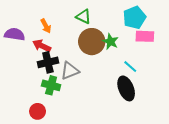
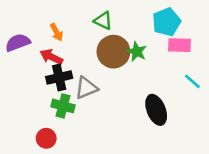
purple semicircle: (15, 34) -> (18, 43), turned -30
cyan line: (130, 67) -> (192, 81), moved

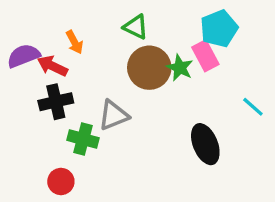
pink rectangle: (179, 45) -> (205, 56), moved, turned 60
red arrow: (51, 57) -> (52, 66), moved
black cross: (59, 77) -> (56, 102), moved

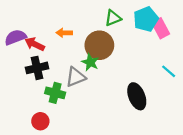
green triangle: (136, 27) -> (113, 18), moved, turned -48
orange arrow: (75, 42) -> (64, 33), moved, turned 119
pink rectangle: (205, 56) -> (161, 28), moved
green star: (180, 68) -> (90, 62), moved

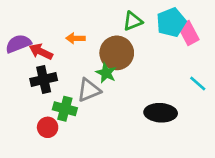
black ellipse: (137, 96) -> (161, 113), turned -65
red circle: (40, 121) -> (48, 127), moved

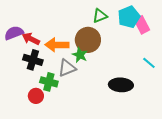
orange arrow: (75, 38) -> (57, 45), moved, size x1.6
black cross: (44, 80) -> (33, 60), turned 30

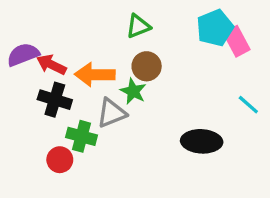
green triangle: (100, 16) -> (138, 26), moved
brown circle: (88, 40) -> (147, 66), size x0.7

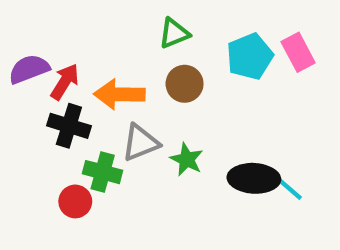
cyan pentagon: (215, 28) -> (250, 56), moved
red arrow: (51, 65) -> (65, 82), turned 96
green star: (133, 91) -> (187, 159), moved
cyan line: (248, 105) -> (290, 189), moved

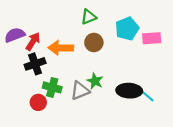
pink rectangle: (298, 52) -> (152, 38), moved, turned -66
black cross: (69, 126) -> (35, 64), turned -36
gray triangle: (140, 143) -> (80, 91), moved

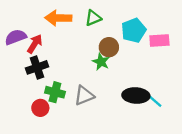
brown circle: (94, 43) -> (109, 47), moved
orange arrow: (61, 48) -> (58, 18), moved
green star: (95, 81) -> (101, 62), moved

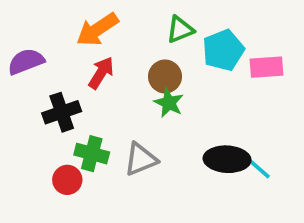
orange arrow: (58, 18) -> (97, 30), turned -35
green triangle: (93, 18) -> (180, 30), moved
red arrow: (35, 44) -> (101, 73), moved
brown circle: (109, 47) -> (165, 77), moved

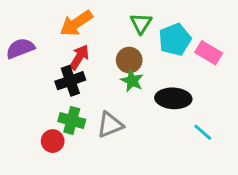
green triangle: (180, 30) -> (141, 23), turned -35
pink rectangle: (266, 67) -> (209, 53), turned 35
black cross: (62, 112) -> (70, 81), moved
black ellipse: (227, 159) -> (173, 98), moved

